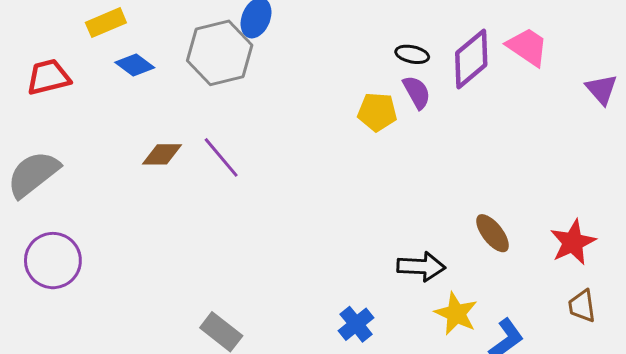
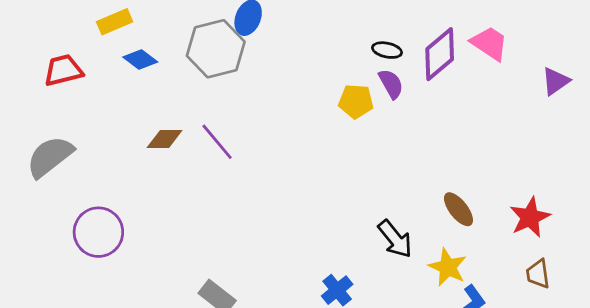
purple triangle: (602, 89) -> (556, 81), turned 36
purple circle: (53, 261) -> (98, 232), moved
black arrow: (421, 267) -> (395, 239), turned 48
yellow star: (456, 314) -> (448, 267), moved

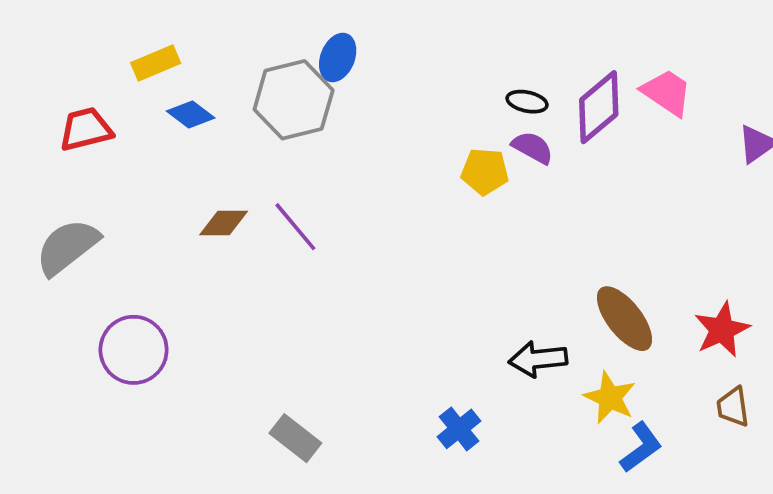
purple semicircle: (391, 84) -> (533, 148), turned -32
brown ellipse: (458, 209) -> (624, 319), size x1.4
black arrow: (395, 239) -> (538, 359), turned 123

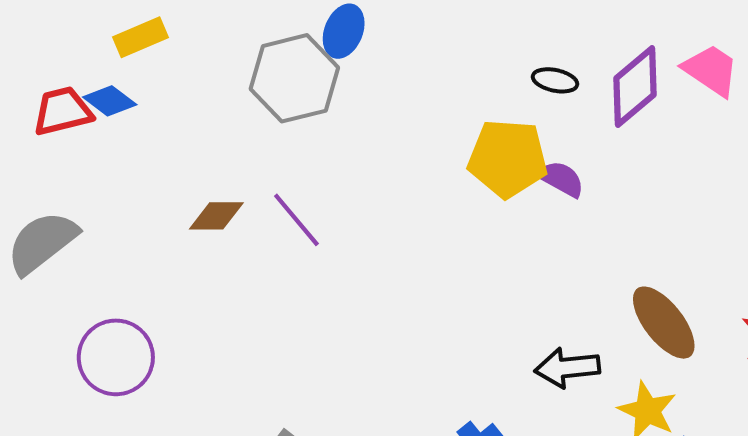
blue diamond: (191, 115) -> (110, 101), moved
purple semicircle: (533, 148) -> (561, 179), moved
yellow pentagon: (485, 172) -> (508, 158), size x1.5

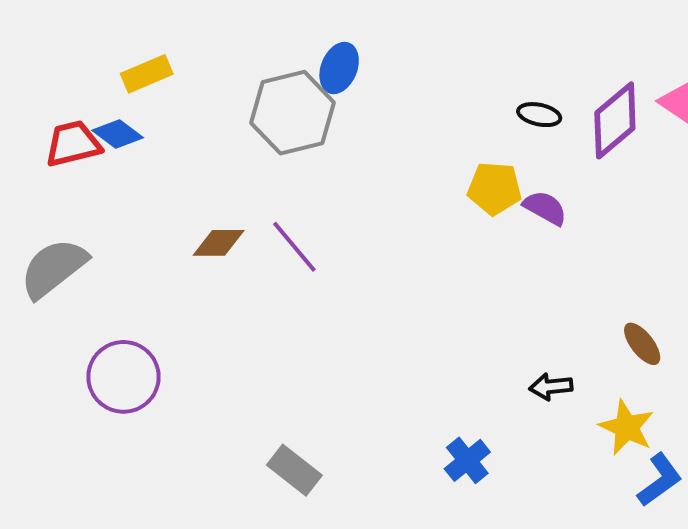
yellow pentagon: (508, 158) -> (495, 188), size x0.7
brown ellipse: (664, 323) -> (642, 344), size x0.6
black arrow: (567, 368) -> (551, 387), size x0.7

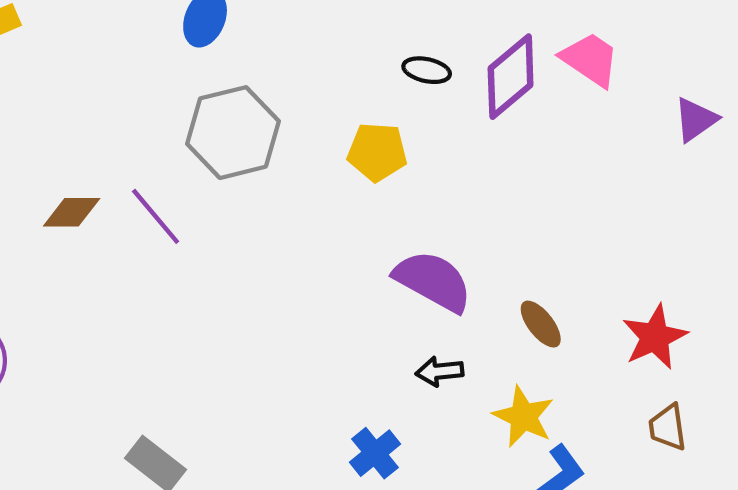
gray hexagon: (292, 113) -> (233, 133), moved
purple semicircle: (545, 208) -> (433, 281), moved, size x1.6
blue cross: (467, 460) -> (375, 453), moved

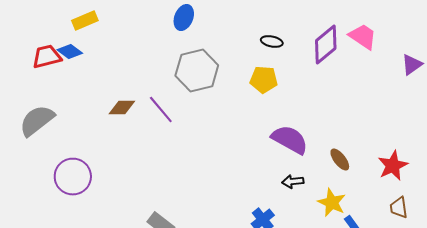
black ellipse: (427, 70) -> (272, 42), moved

